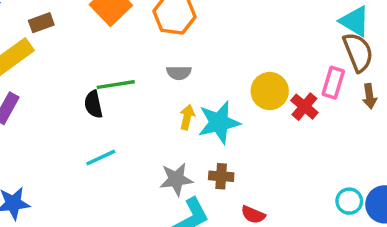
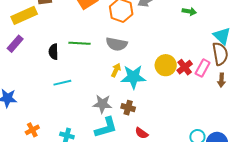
gray semicircle: (179, 73) -> (117, 44), size x1.5
black semicircle: (93, 104) -> (53, 52), moved
red cross: (304, 107) -> (185, 67), moved

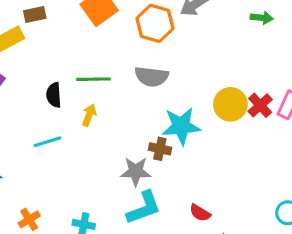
yellow arrow: (116, 70) -> (89, 115), moved
cyan line: (62, 83) -> (47, 142), moved
brown cross: (128, 108) -> (160, 149), moved

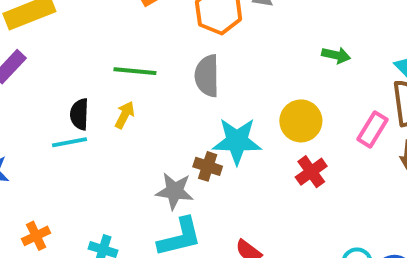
green arrow: (262, 18) -> (336, 55), moved
gray semicircle: (152, 77) -> (207, 76), turned 76
black semicircle: (54, 95) -> (79, 114), moved
red cross: (260, 105) -> (311, 172), moved

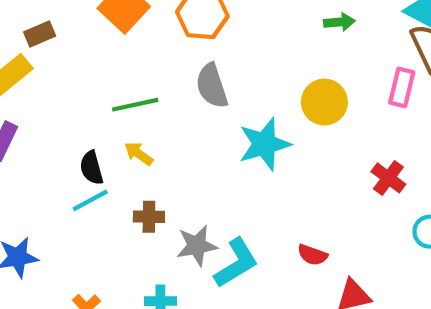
yellow arrow: (125, 115) -> (139, 154), turned -64
brown cross: (208, 166) -> (149, 217), moved
red cross: (311, 172) -> (388, 178), moved
gray star: (175, 191) -> (197, 246), moved

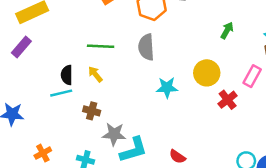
green arrow: (339, 22) -> (227, 30), turned -70
cyan star: (264, 144) -> (167, 87), size x0.7
red cross: (388, 178) -> (228, 100), moved

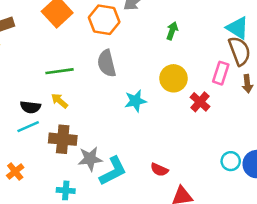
green arrow: (227, 30) -> (172, 31), moved
black semicircle: (67, 75) -> (30, 107), turned -72
brown cross: (92, 111) -> (63, 139), size x1.5
orange cross: (43, 153) -> (15, 171), moved

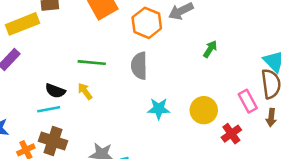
pink rectangle: (221, 73) -> (248, 101), turned -60
yellow circle: (173, 78) -> (204, 110), moved
red cross: (200, 102) -> (231, 134), moved
brown cross: (63, 139) -> (53, 141), moved

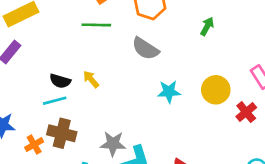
green arrow: (210, 49) -> (207, 26), moved
green line: (92, 63) -> (96, 25), moved
gray semicircle: (139, 66) -> (145, 49), turned -52

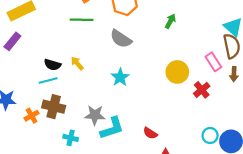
cyan star: (169, 92) -> (120, 77), moved, turned -30

